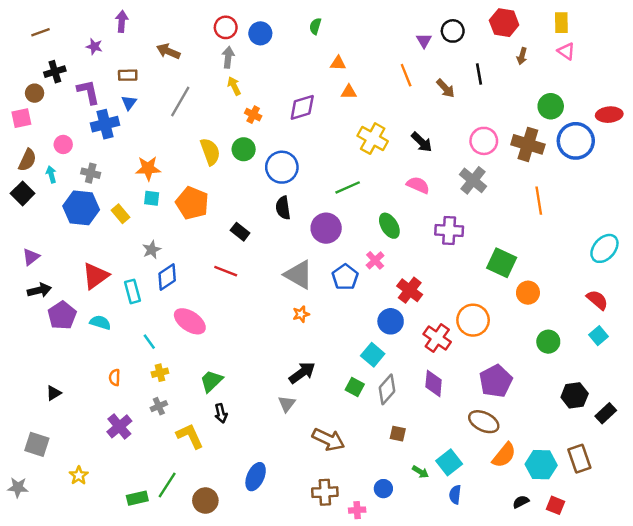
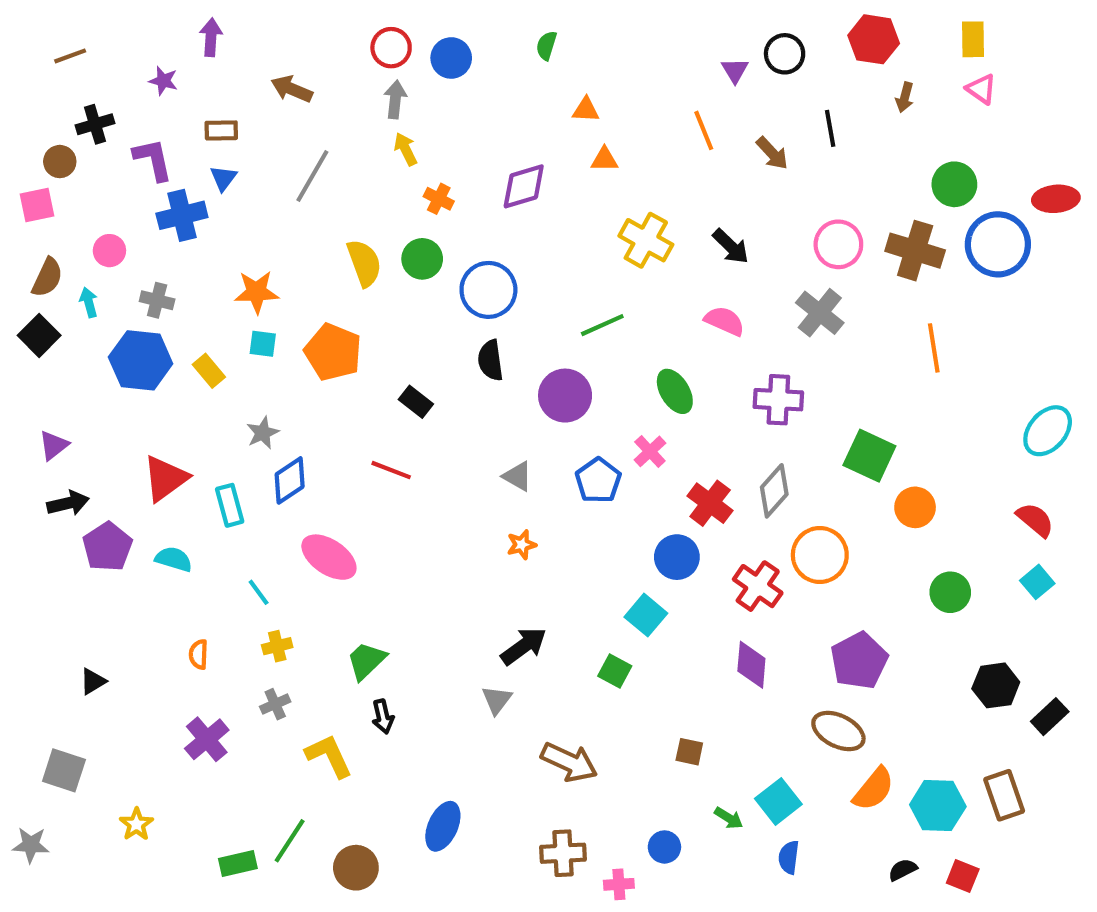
gray triangle: (299, 275) -> (517, 476), size x0.6
gray diamond: (387, 389) -> (774, 491), moved

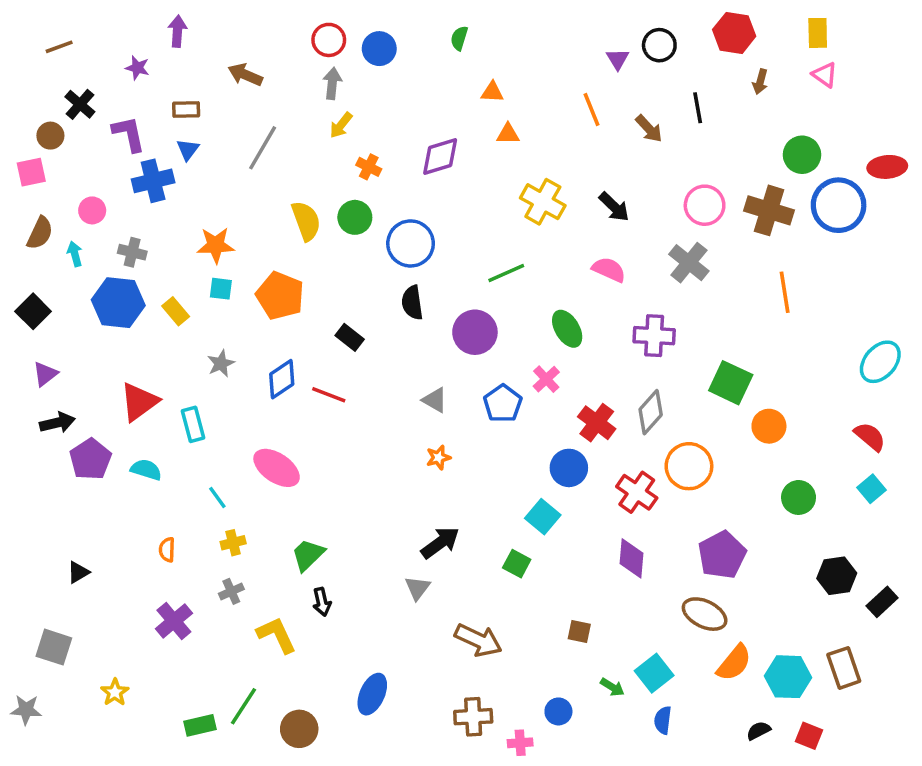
black cross: (95, 124) -> (80, 104), turned -32
yellow arrow: (406, 149) -> (341, 125), turned -116
black square: (39, 335) -> (33, 311), moved
blue diamond: (290, 480) -> (282, 379), moved

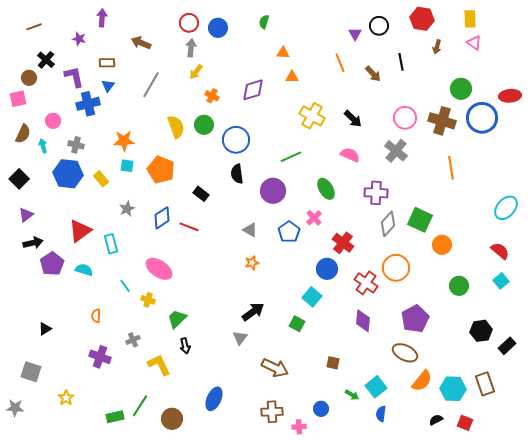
gray diamond: (651, 412) -> (388, 224), moved
yellow cross: (233, 543) -> (148, 300), moved, turned 32
purple cross: (174, 621) -> (100, 357), turned -30

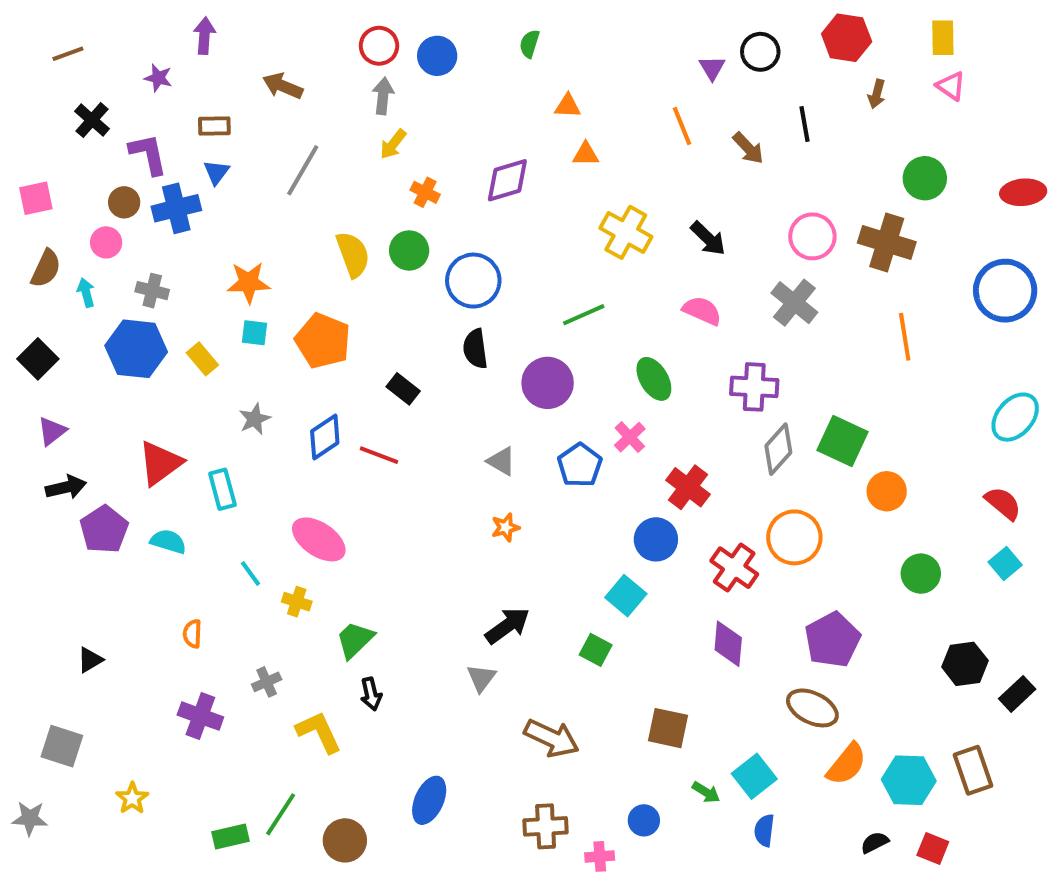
brown circle: (29, 78) -> (124, 202), moved
blue circle: (482, 118) -> (1005, 291), moved
brown square: (333, 363) -> (668, 728), size x1.5

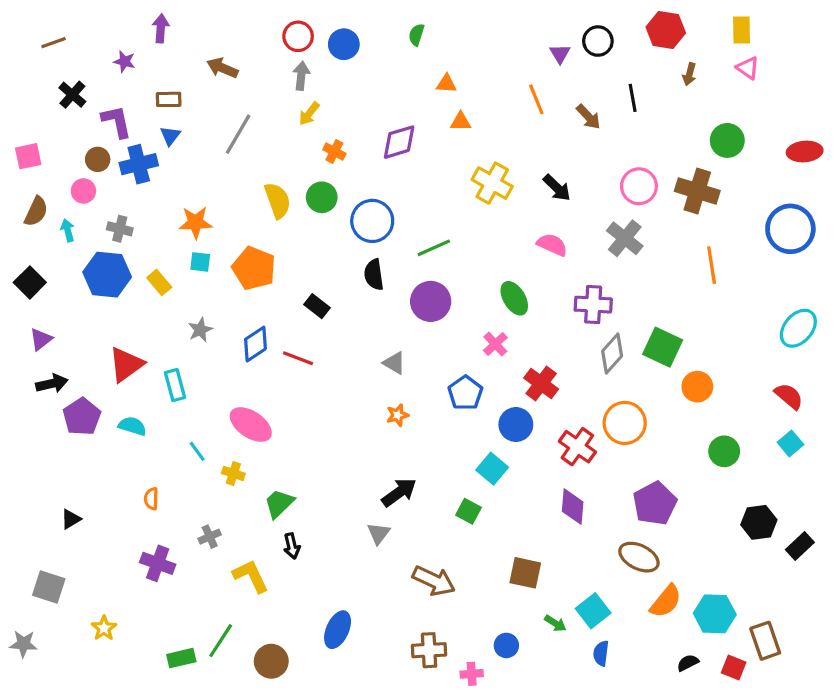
green line: (584, 315) -> (434, 248), moved
blue pentagon: (580, 465) -> (465, 393), moved
brown rectangle: (973, 770) -> (765, 641), moved

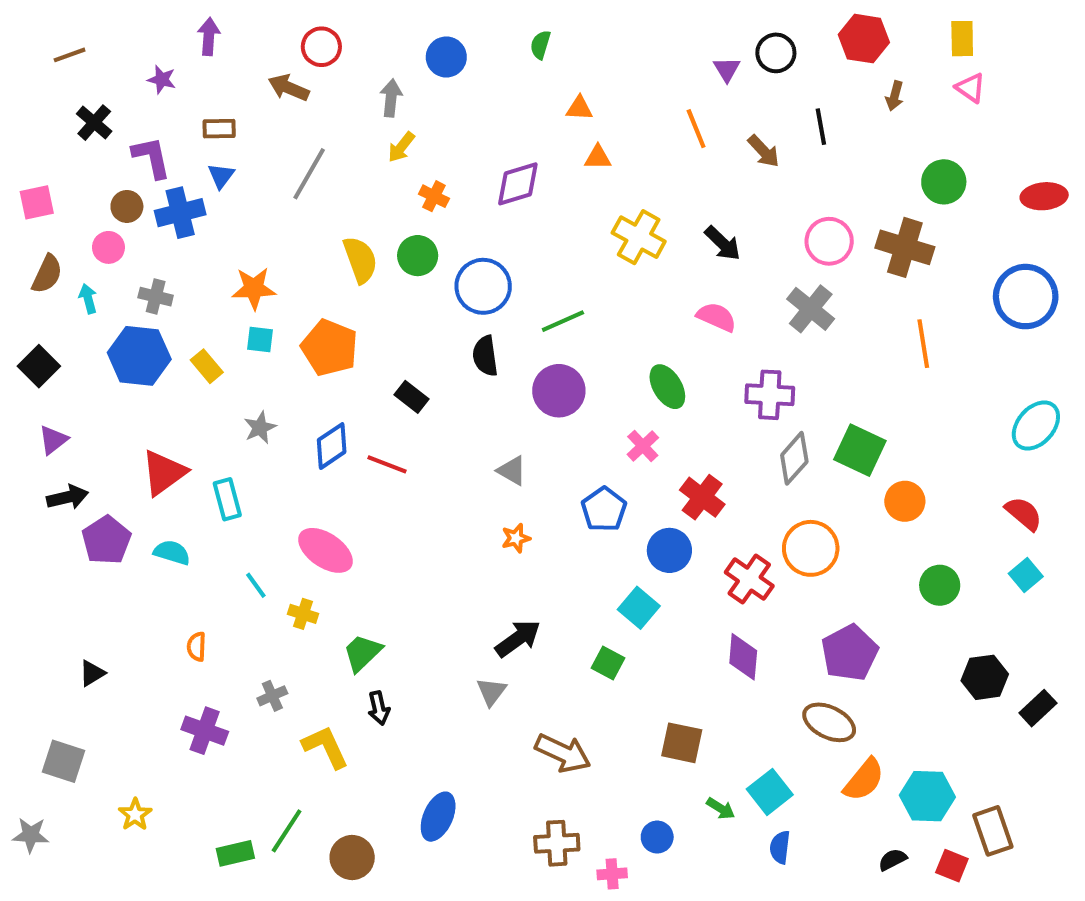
red circle: (298, 36) -> (321, 47), moved

